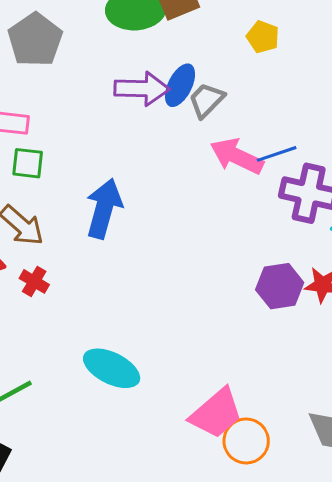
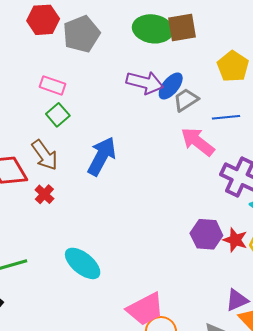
yellow pentagon: (263, 37) -> (233, 66), size x1.4
blue line: (277, 154) -> (226, 117), moved
green square: (28, 163) -> (58, 115), turned 30

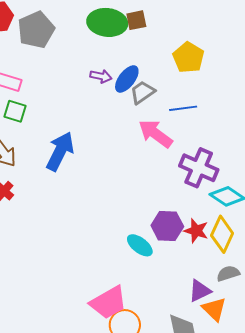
brown square: (182, 28) -> (136, 20), size x0.7
purple arrow: (145, 83) -> (101, 76), size x0.6
green square: (58, 115) -> (15, 111), turned -30
cyan ellipse: (83, 263) -> (140, 245), moved, size x0.7

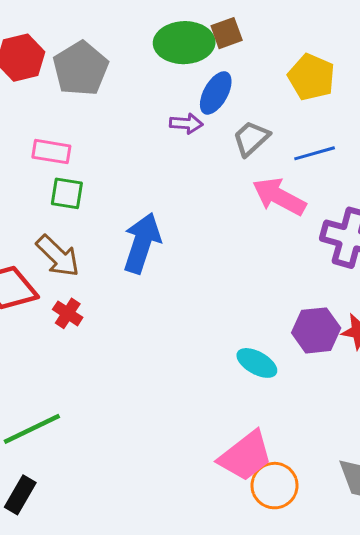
blue ellipse: (127, 79) -> (216, 93), moved
cyan ellipse: (140, 245) -> (257, 363), moved

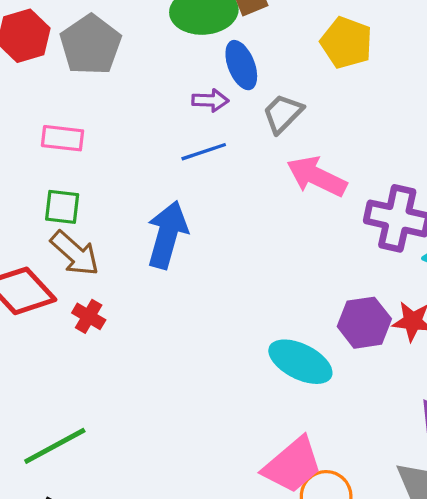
blue ellipse: (216, 93) -> (241, 65), turned -48
blue line: (315, 153) -> (204, 152), moved
green square: (67, 193) -> (62, 207), moved
cyan ellipse: (257, 363) -> (300, 362), size x1.4

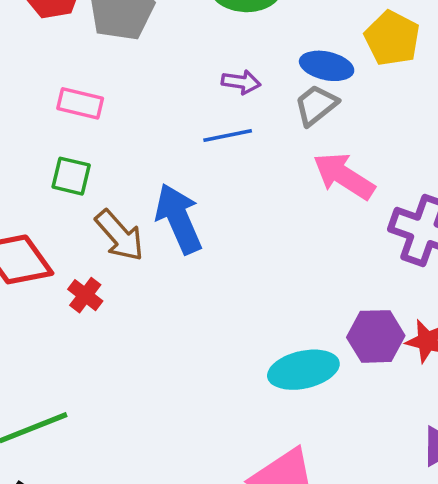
blue ellipse: (241, 65) -> (327, 66), moved, turned -63
blue arrow: (167, 235) -> (179, 219), turned -46
brown arrow: (75, 253) -> (120, 235), moved
cyan ellipse: (300, 362) -> (303, 370), turned -46

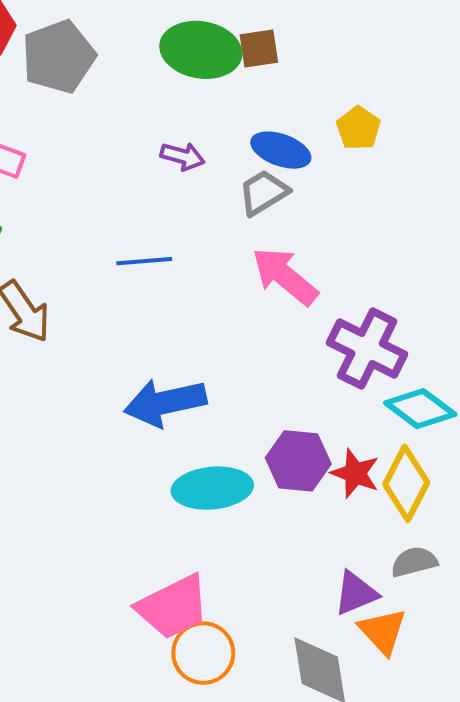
yellow pentagon: (392, 38) -> (358, 128), size x0.7
blue line: (228, 135) -> (144, 261), moved
blue arrow: (179, 219) -> (165, 402), moved, turned -86

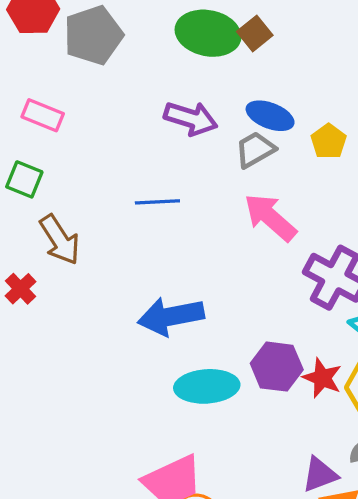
brown square: (259, 48) -> (255, 33), turned -32
yellow pentagon: (358, 128) -> (329, 141), moved
purple arrow: (182, 156) -> (191, 118), size x1.5

